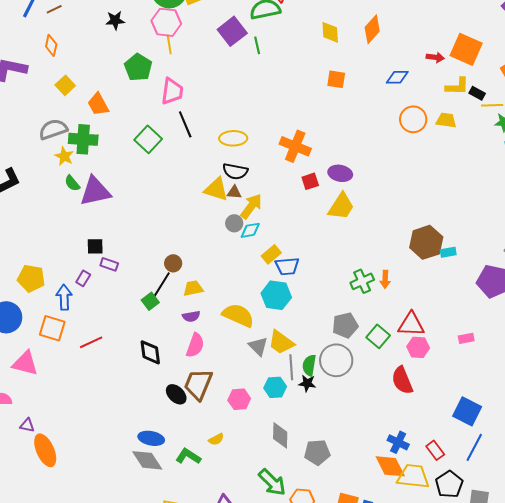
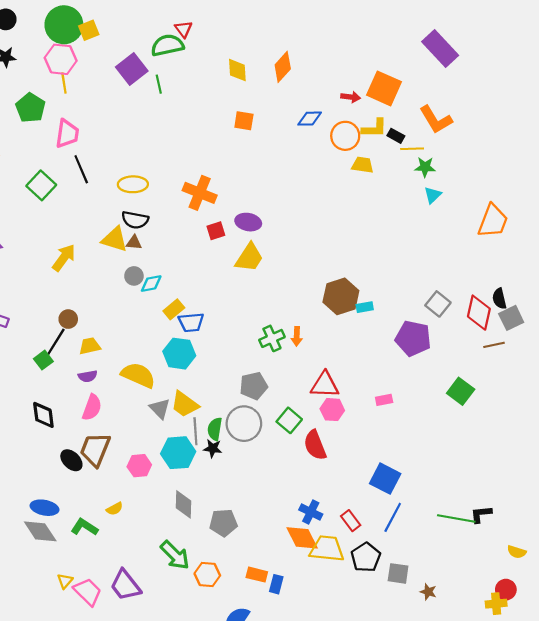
orange circle: (413, 119) -> (345, 136), moved
yellow arrow: (251, 206) -> (64, 258), moved
green square: (378, 336) -> (289, 420), moved
cyan hexagon: (275, 387) -> (178, 453), size x1.4

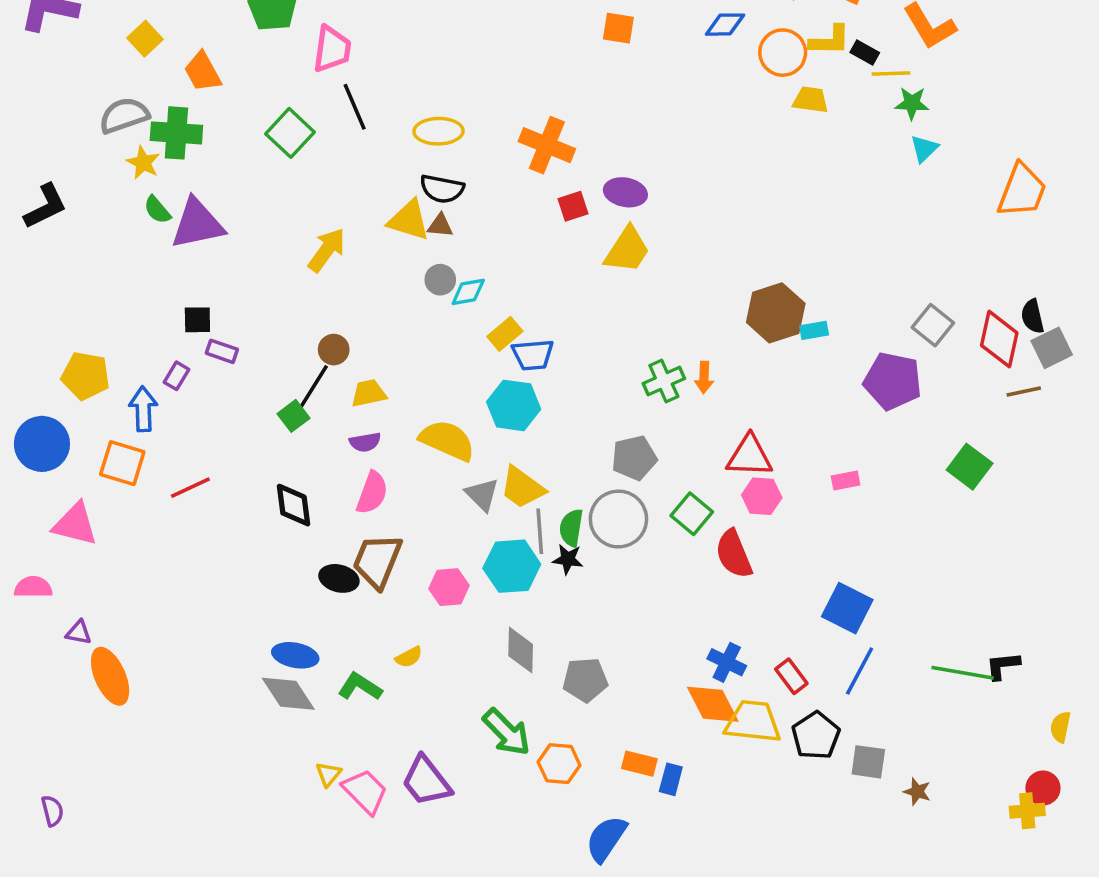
black ellipse: (71, 460) -> (339, 578), turned -30
yellow semicircle: (517, 552) -> (1060, 727), turned 84

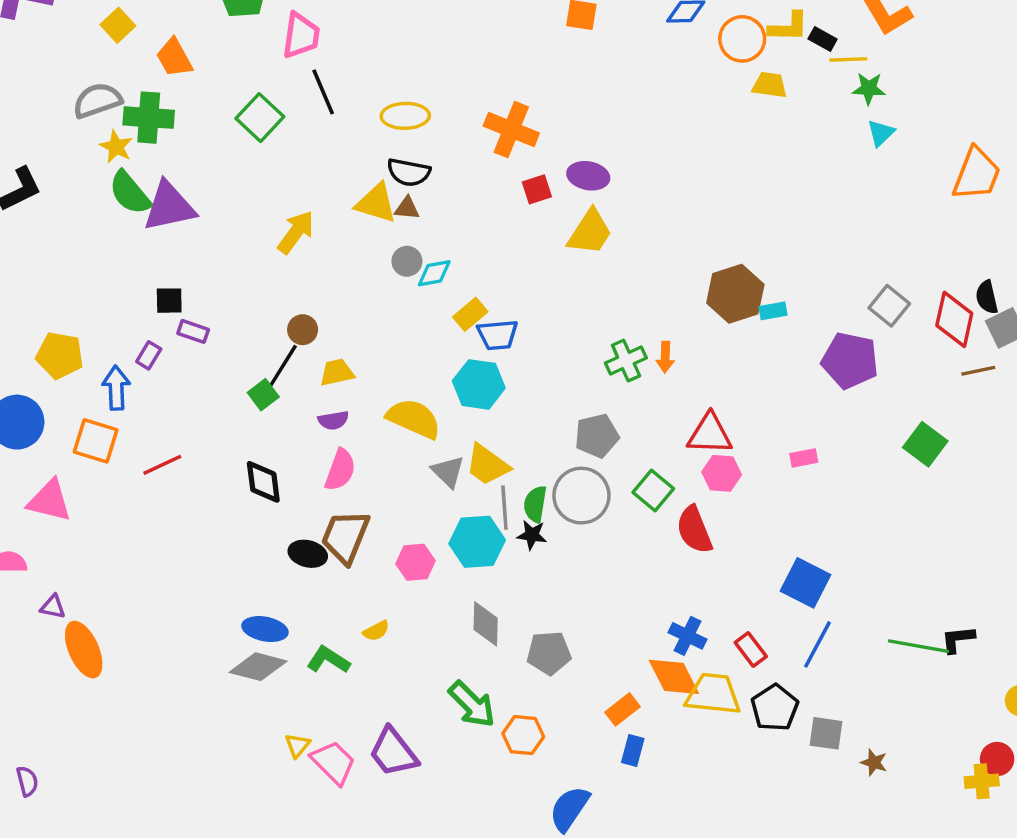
green semicircle: (157, 210) -> (130, 193), size x1.6
gray diamond: (288, 694) -> (258, 667), turned -42
orange rectangle: (639, 764) -> (622, 709), moved, turned -52

